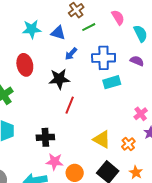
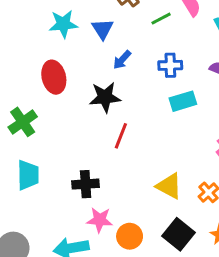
green line: (89, 27) -> (161, 19), moved
blue triangle: (58, 33) -> (103, 29), turned 42
blue cross: (104, 58) -> (170, 65), size x0.7

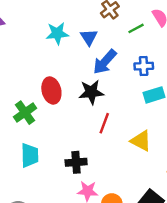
blue arrow: (122, 60) -> (105, 62), size x1.6
red ellipse: (54, 77) -> (51, 90), moved
yellow triangle: (169, 186) -> (141, 141), moved

